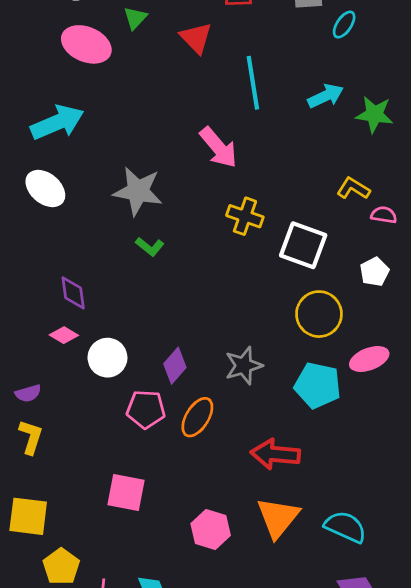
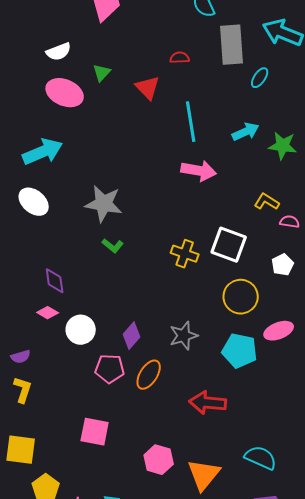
pink arrow: (219, 148) -> (199, 171), moved, turned -40
yellow cross: (245, 216) -> (185, 254), moved
orange triangle: (278, 518) -> (204, 475), moved

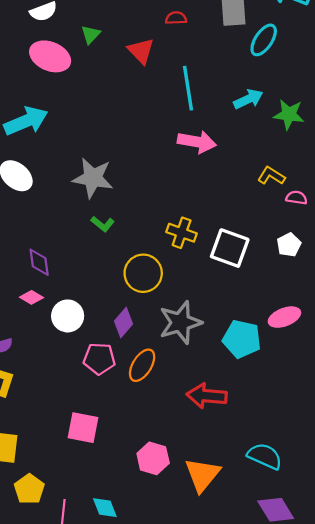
cyan ellipse: (260, 78) -> (264, 40), size x1.4
white square: (229, 245) -> (230, 248), moved
yellow circle: (241, 297) -> (143, 273), moved
gray star: (184, 336) -> (180, 323), size x1.4

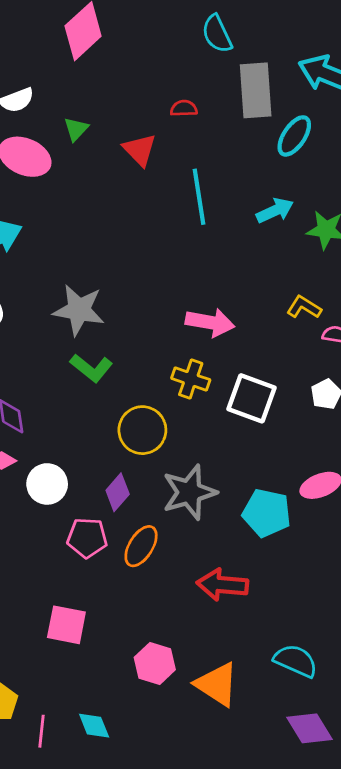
pink arrow: (197, 142) -> (210, 322), moved
green L-shape: (103, 224) -> (91, 368), size x1.4
orange triangle: (202, 475) -> (217, 684), turned -36

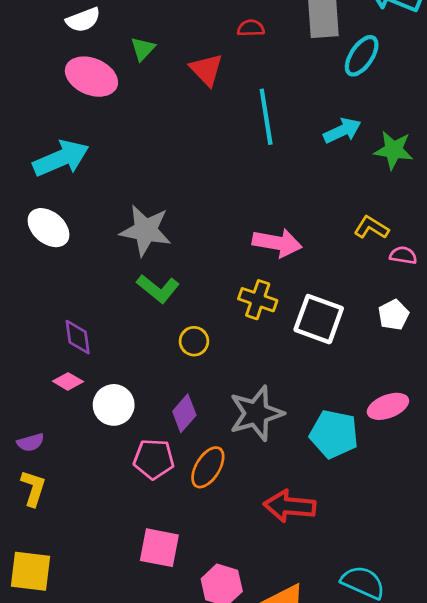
yellow circle: (142, 430) -> (194, 341), moved, size x0.6
pink square: (66, 625) -> (159, 548), moved

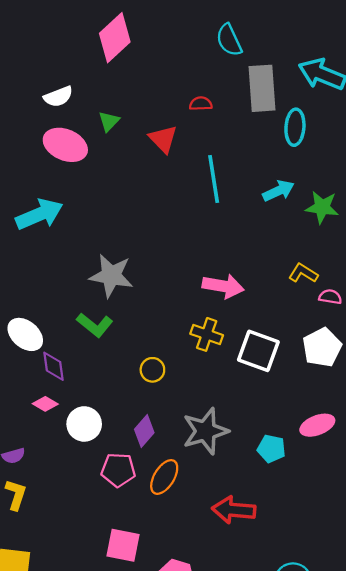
cyan ellipse: (362, 56) -> (295, 127), turned -30
white ellipse: (49, 228) -> (25, 334), moved
green L-shape: (158, 289) -> (95, 325), moved
white pentagon: (394, 315) -> (322, 347), size x1.5
cyan pentagon: (334, 434) -> (271, 449), size x0.7

